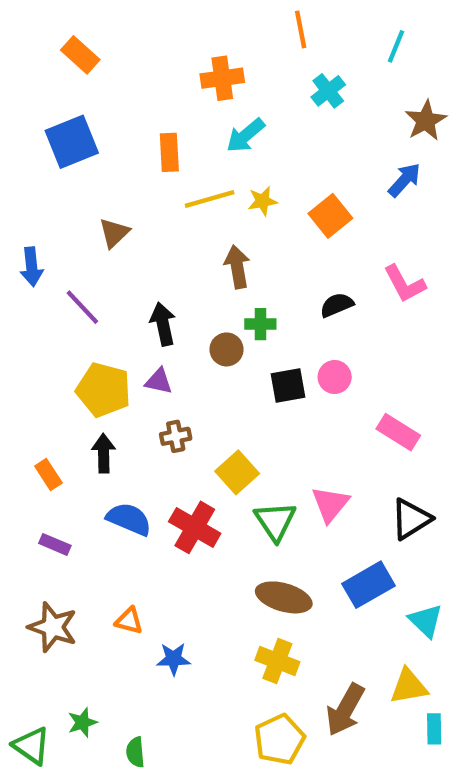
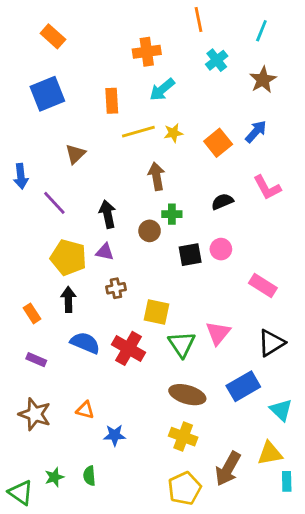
brown star: (426, 121) -> (263, 80), moved
blue arrow: (405, 180) -> (256, 132), moved
yellow square: (237, 472) -> (157, 312), turned -36
green semicircle: (135, 752) -> (89, 476), moved

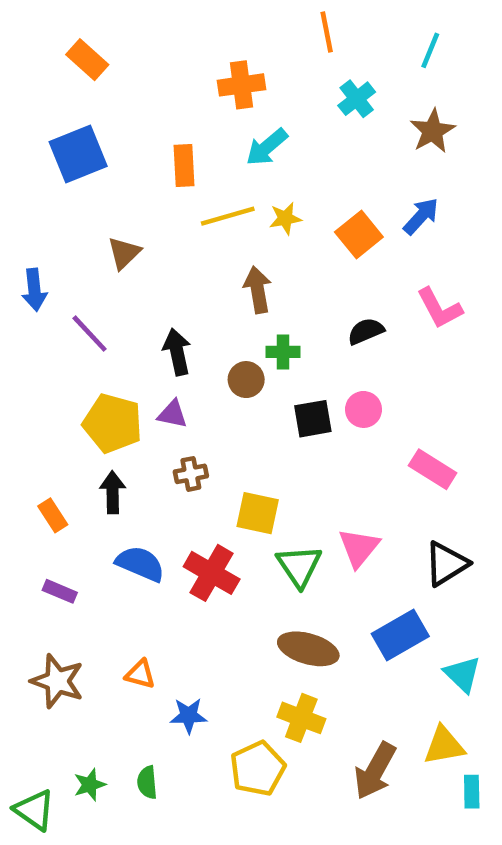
yellow pentagon: (185, 488) -> (258, 769), moved

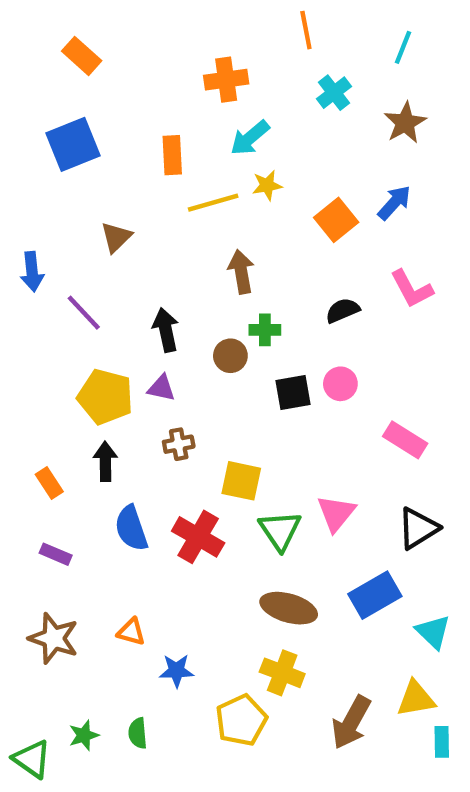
yellow star: (285, 218) -> (267, 185), moved
blue semicircle: (140, 564) -> (131, 528), turned -132

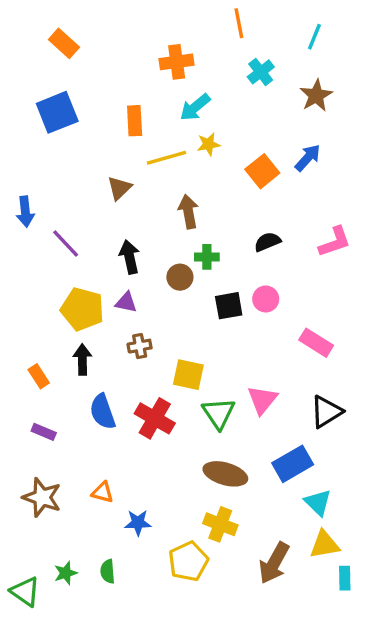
brown triangle: (116, 237) -> (119, 188), moved
pink L-shape: (412, 289) -> (335, 242), moved, turned -81
cyan triangle: (433, 632) -> (318, 502), moved

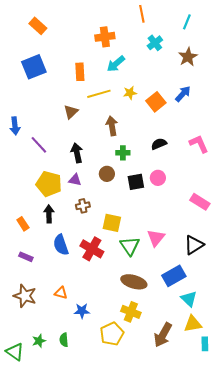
yellow star: (209, 144) -> (130, 93), moved
pink L-shape: (335, 242) -> (199, 144), turned -95
brown circle: (180, 277) -> (107, 174), moved
pink rectangle: (316, 343) -> (200, 202), moved

